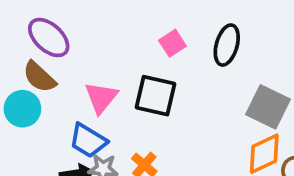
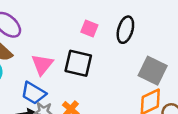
pink square: (172, 43) -> (89, 28), turned -35

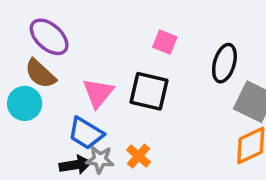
black ellipse: (125, 30) -> (224, 63), moved

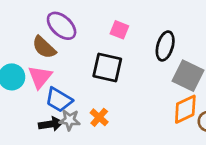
purple ellipse: (49, 37) -> (62, 26), moved
brown semicircle: (40, 74) -> (44, 47), moved
pink triangle: (98, 93) -> (40, 77), moved

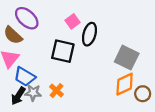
pink square: (119, 30) -> (72, 21), turned 32
black ellipse: (165, 46) -> (89, 34), moved
black arrow: (51, 124) -> (18, 96), turned 132

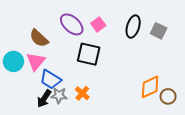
purple ellipse: (27, 18) -> (72, 24), moved
black ellipse: (89, 34) -> (133, 27), moved
gray square: (127, 58) -> (159, 31), moved, size x0.7

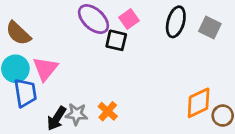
brown semicircle: (39, 38) -> (18, 33), moved
black square: (89, 54) -> (116, 40), moved, size x0.7
blue trapezoid: (51, 79) -> (25, 93), moved, turned -130

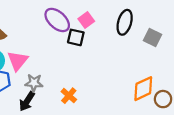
gray square: (210, 28) -> (153, 37), moved
gray star: (76, 114) -> (34, 83), moved

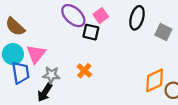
orange cross: (69, 96) -> (84, 71), moved

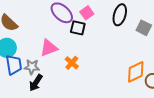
pink triangle: (36, 54) -> (49, 48), moved, turned 30
gray star: (51, 75) -> (32, 67), moved

